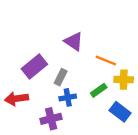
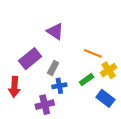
purple triangle: (74, 41) -> (55, 31), moved
yellow cross: (124, 80) -> (109, 70), turned -35
red arrow: (17, 99) -> (14, 87), turned -78

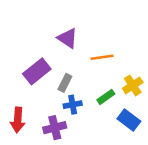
orange line: (93, 53) -> (102, 57), moved, turned -30
red arrow: (14, 87) -> (18, 120), moved

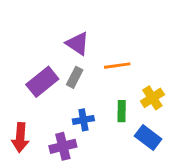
gray rectangle: (65, 83) -> (75, 77), moved
green rectangle: (106, 97) -> (122, 111), turned -54

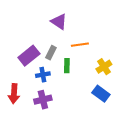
purple triangle: (78, 44) -> (59, 22), moved
green rectangle: (122, 111) -> (67, 66), moved
blue cross: (83, 120) -> (43, 75), moved

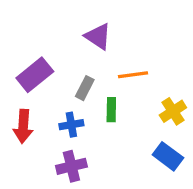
purple rectangle: (29, 56) -> (35, 75), moved
red arrow: (14, 94) -> (23, 126), moved

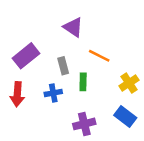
orange line: (133, 75) -> (99, 56), turned 35
gray rectangle: (85, 88) -> (63, 66), turned -42
purple cross: (71, 166) -> (84, 124), moved

